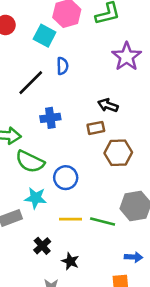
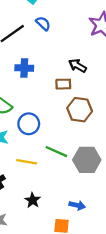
blue semicircle: (62, 66) -> (43, 23), turned -56
green line: (103, 222) -> (56, 152), moved
black star: (70, 261) -> (33, 200), moved

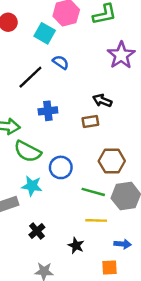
brown hexagon: (80, 110) -> (112, 161), moved
yellow line: (27, 162) -> (96, 220), moved

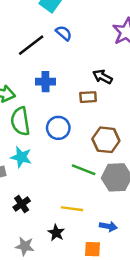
green semicircle: (28, 151) -> (20, 121), turned 48
blue circle: (61, 167) -> (58, 128), moved
yellow line: (96, 220) -> (72, 209), moved
black star: (76, 246) -> (56, 233), moved

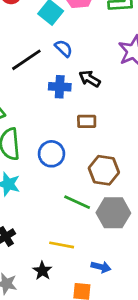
black arrow: (102, 77) -> (90, 79), moved
blue cross: (45, 82) -> (60, 87), moved

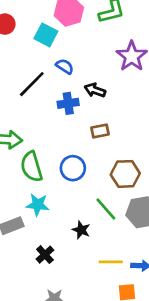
green line: (77, 202) -> (106, 209), turned 35
yellow line: (62, 245) -> (111, 262), moved
black star: (42, 271) -> (81, 230), moved

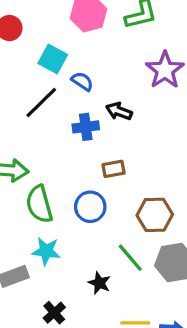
cyan square: (46, 35) -> (53, 59), moved
brown rectangle: (100, 131) -> (114, 169), moved

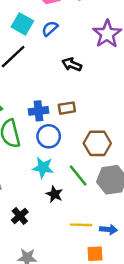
blue semicircle: (82, 81) -> (50, 29), moved, turned -77
blue cross: (86, 127) -> (38, 111), moved
cyan star: (46, 251) -> (43, 168), moved

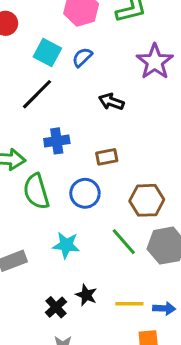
blue cross: (38, 111) -> (57, 141), moved
cyan star: (43, 168) -> (66, 245), moved
black star: (54, 194) -> (86, 295), moved
black cross: (20, 216) -> (56, 307), moved

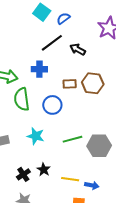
black line: (37, 94) -> (52, 43), moved
brown hexagon: (147, 200) -> (93, 83), moved
green line: (124, 242) -> (72, 139), turned -72

